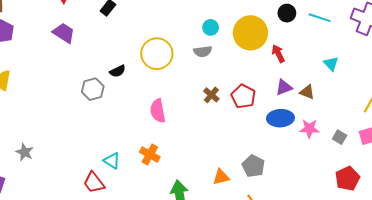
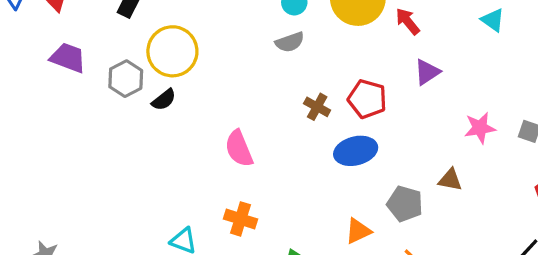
yellow circle: (157, 54) -> (172, 51), moved
gray hexagon: (93, 89) -> (126, 79), moved
brown triangle: (307, 92) -> (450, 180), moved
blue ellipse: (280, 118) -> (356, 151), moved

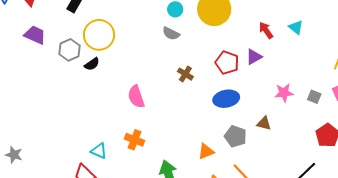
red arrow: (408, 21) -> (266, 30), moved
gray semicircle: (290, 42) -> (171, 33), turned 42
red pentagon: (367, 99) -> (227, 63), moved
blue ellipse: (356, 151) -> (226, 99), moved

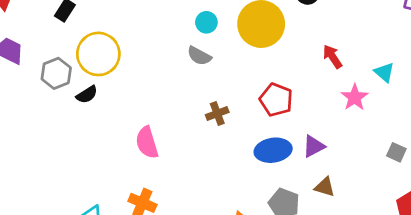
cyan triangle: (296, 27) -> (384, 72), moved
purple triangle: (254, 57) -> (314, 146), moved
brown cross: (185, 74) -> (217, 113), turned 35
pink star: (284, 93) -> (355, 97), moved, turned -30

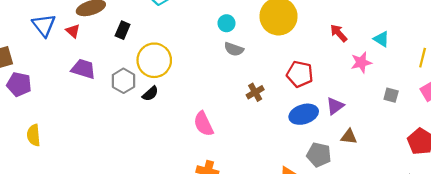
cyan circle: (206, 22) -> (226, 23), moved
pink star: (355, 97) -> (361, 62), turned 30
gray square: (396, 152) -> (391, 95), moved

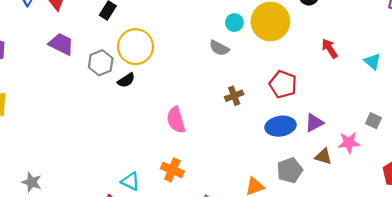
cyan circle: (226, 23) -> (234, 23), moved
pink star: (361, 62) -> (349, 143), moved
gray pentagon: (319, 155) -> (290, 170), turned 30

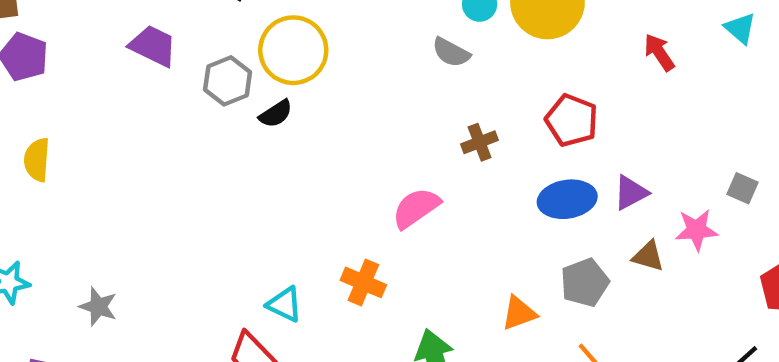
cyan triangle: (372, 61) -> (740, 28), moved
pink semicircle: (176, 120) -> (416, 208), moved, turned 72

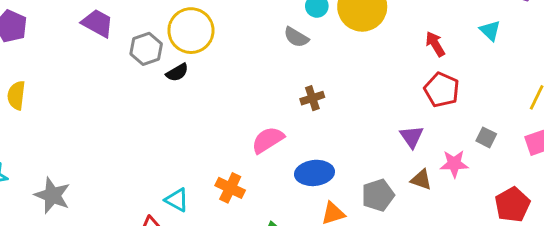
red pentagon: (572, 120) -> (442, 90), moved
purple triangle: (631, 193) -> (412, 137), turned -40
blue ellipse: (567, 199) -> (315, 173), moved
gray star: (98, 307) -> (52, 195), size x1.4

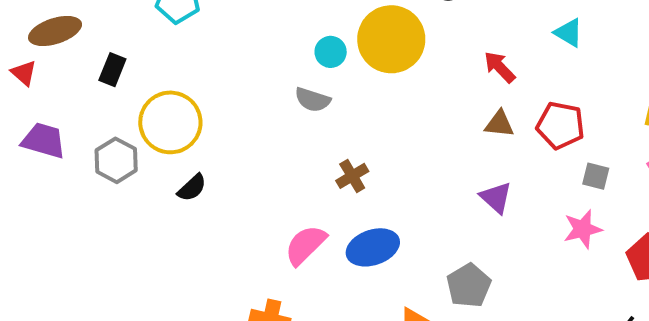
black semicircle: (177, 72) -> (192, 188), moved
red pentagon: (442, 90) -> (561, 125), moved
pink star: (454, 164) -> (583, 229), moved
blue ellipse: (315, 173) -> (373, 247), moved
brown triangle: (421, 180) -> (499, 124), moved

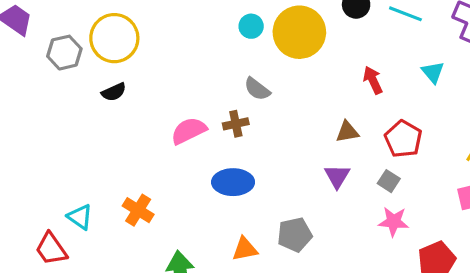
gray semicircle: (313, 100) -> (257, 89), moved
brown triangle: (499, 124) -> (347, 132), moved, turned -35
gray square: (596, 176) -> (389, 181), moved
pink semicircle: (305, 245) -> (189, 131), moved

